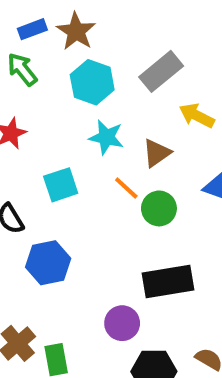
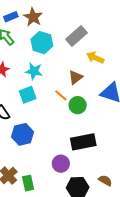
cyan star: (106, 137) -> (34, 71), moved

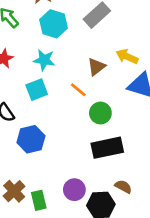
yellow arrow: (95, 58) -> (127, 57), moved
green circle: (78, 105) -> (100, 113), moved
purple circle: (61, 164) -> (74, 190), moved
brown semicircle: (105, 180) -> (123, 187), moved

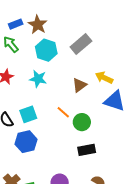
cyan square: (37, 90) -> (28, 114), moved
orange line: (78, 90) -> (63, 112), moved
black rectangle: (107, 148) -> (87, 150), size x0.7

